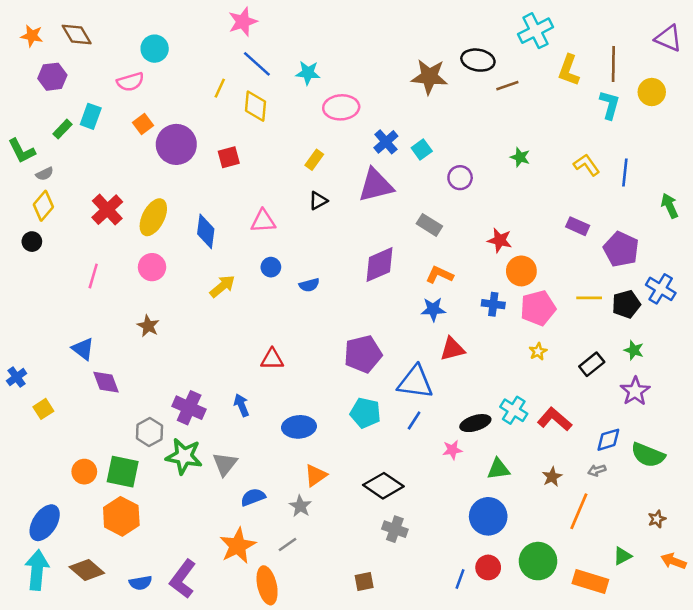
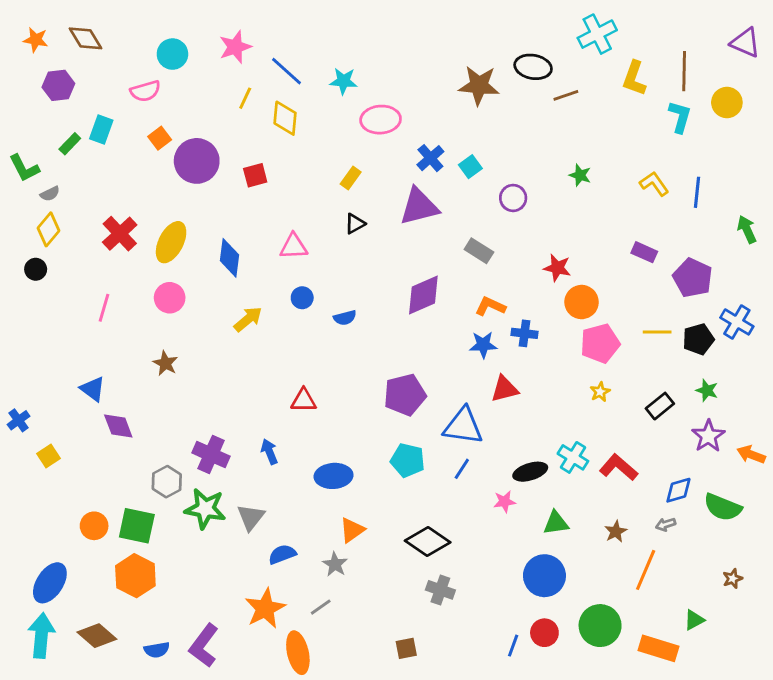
pink star: (243, 22) -> (235, 47), moved
blue cross: (493, 304) -> (525, 333), moved
orange arrow: (673, 561) -> (751, 455), moved

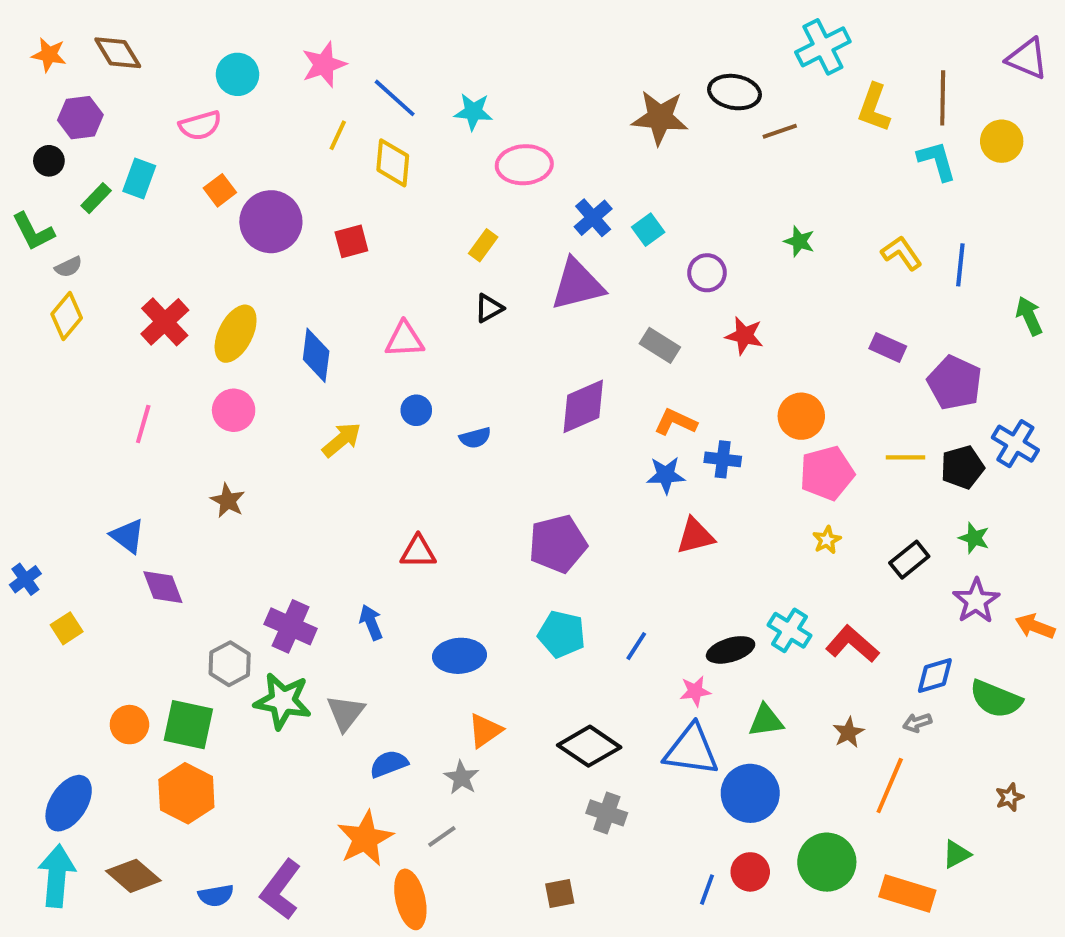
cyan L-shape: (680, 117) -> (937, 161), turned -32
red star: (557, 268) -> (744, 336), moved
black circle: (36, 269) -> (49, 161), moved
blue triangle: (463, 426) -> (691, 750), moved

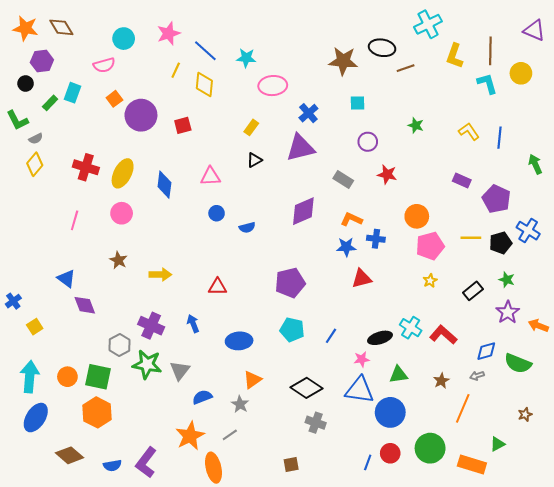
orange star: (49, 55) -> (26, 28), size x1.4
cyan square: (648, 230) -> (358, 103), moved, turned 35
red cross: (165, 322) -> (86, 167), turned -30
yellow arrow: (342, 440) -> (160, 275), moved, turned 40
cyan arrow: (57, 876) -> (30, 377), moved

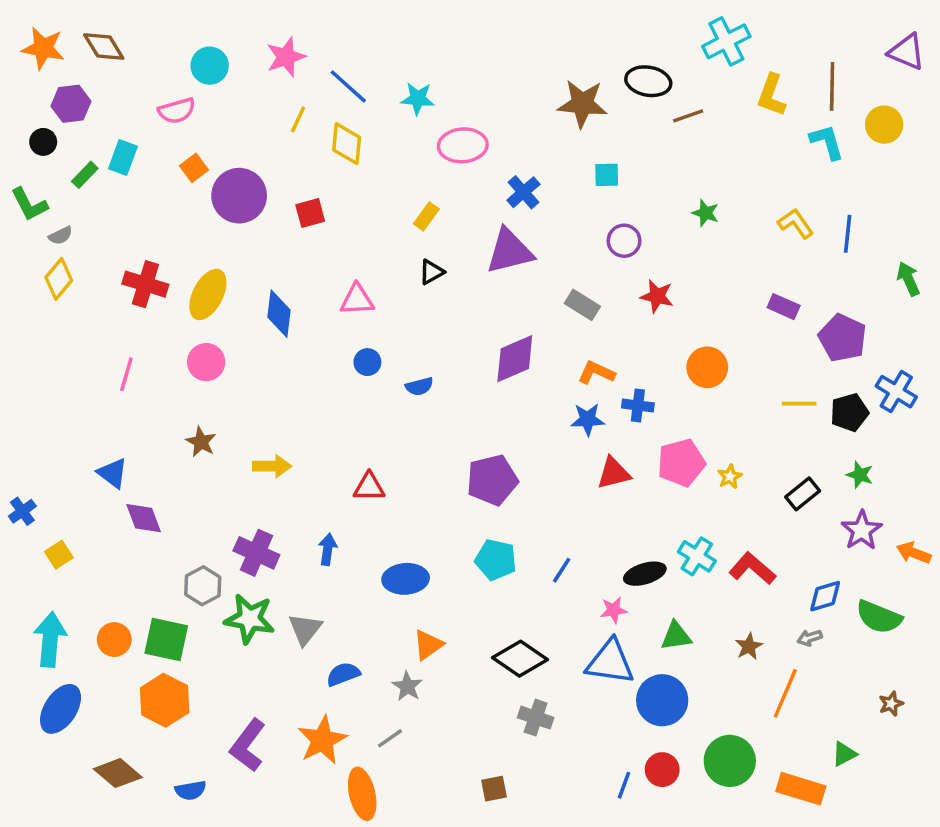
pink pentagon: (430, 246) -> (681, 463), moved
blue arrow: (193, 324) -> (328, 549), turned 30
purple L-shape: (146, 462) -> (248, 745), moved

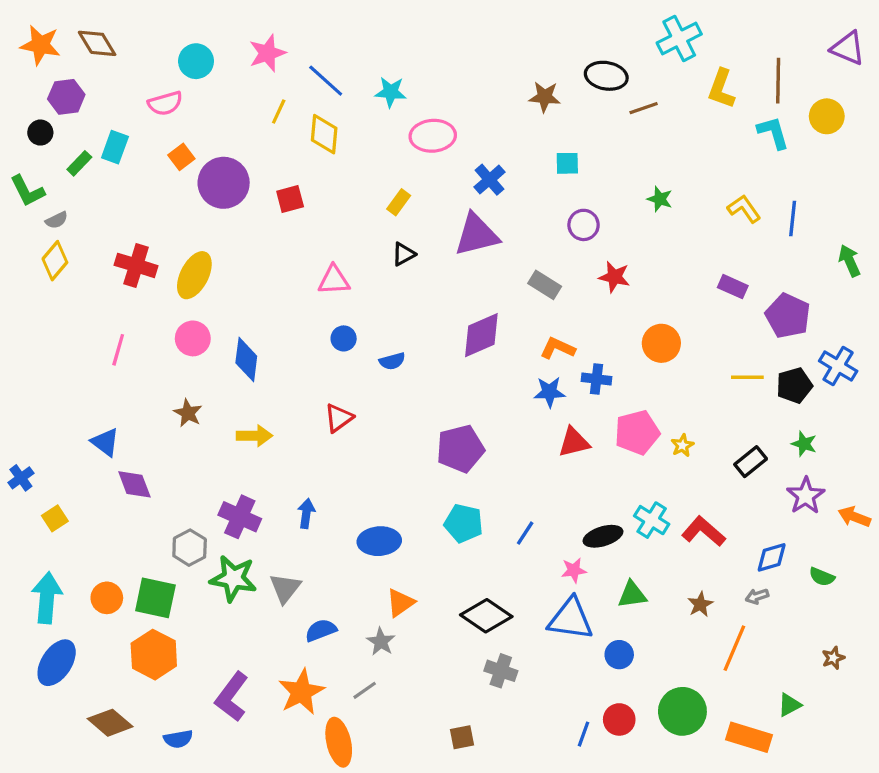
brown star: (582, 104) -> (545, 97), size x0.7
blue diamond: (279, 314) -> (246, 360), moved
red triangle: (369, 487) -> (339, 418), moved, turned -36
green semicircle: (879, 617) -> (822, 577), size x0.6
blue circle: (662, 700) -> (619, 655), size x0.6

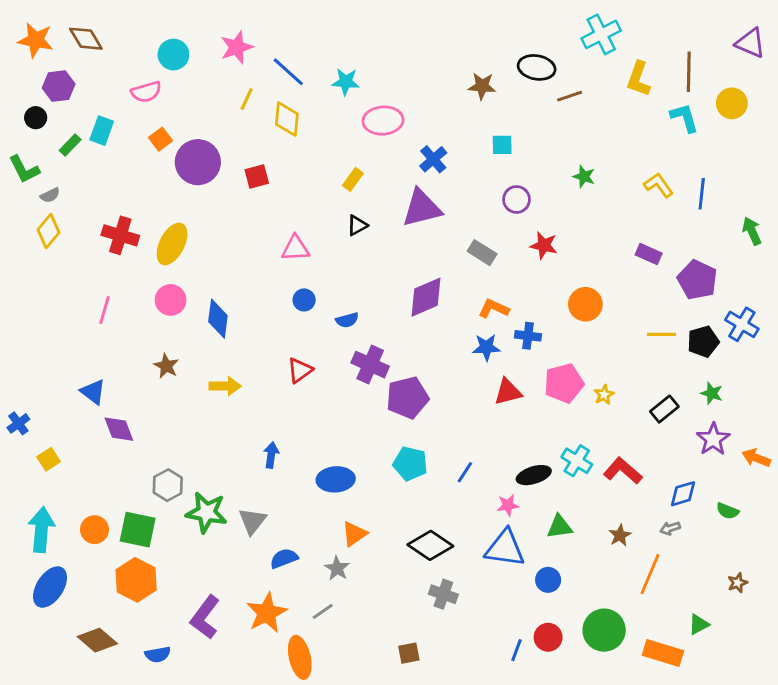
purple cross: (240, 517) -> (370, 365), moved

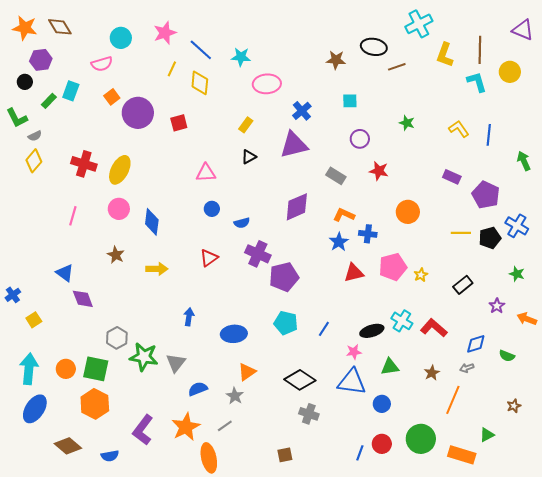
blue star: (486, 347) -> (339, 242), turned -30
green star: (712, 393) -> (517, 274), moved
purple star: (713, 439) -> (497, 306), size x0.7

